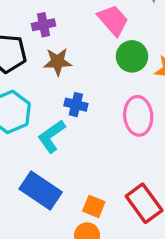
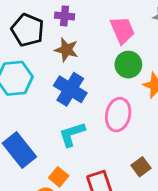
blue cross: (76, 105) -> (70, 89), size x1.6
cyan L-shape: (52, 136) -> (72, 134), moved

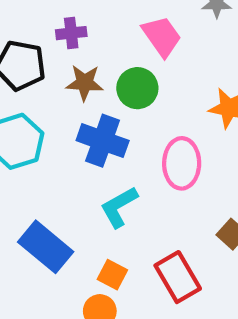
green circle: (128, 65) -> (137, 88), moved

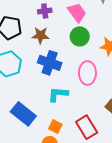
purple cross: (71, 33) -> (45, 11), moved
green circle: (137, 88) -> (80, 36), moved
cyan L-shape: (119, 207) -> (58, 94), turned 35

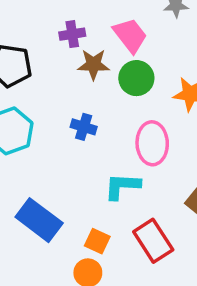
brown star: (40, 35) -> (93, 64), moved
blue cross: (50, 63) -> (84, 127), size x0.6
cyan L-shape: (58, 94) -> (122, 186), moved

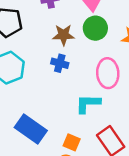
brown star: (93, 64) -> (63, 35), moved

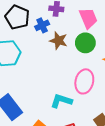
blue cross: (60, 63) -> (42, 25), moved, turned 32

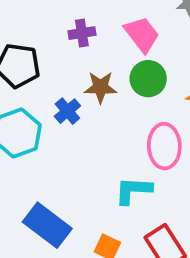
blue cross: (42, 25) -> (67, 111), moved

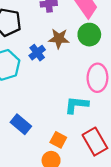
blue rectangle: (47, 225) -> (21, 124), size x0.7

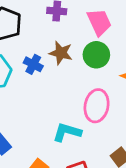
blue cross: (37, 53) -> (33, 64), turned -35

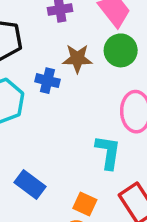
cyan L-shape: (67, 132) -> (108, 152), turned 96

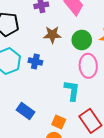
green circle: (121, 50) -> (82, 40), moved
blue cross: (47, 81) -> (35, 61), moved

